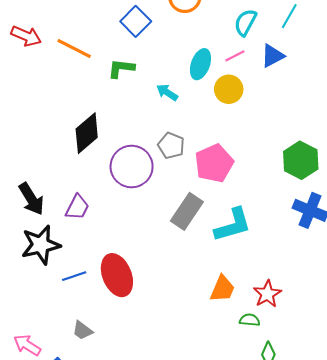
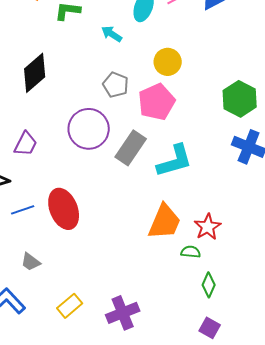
yellow circle: (229, 89) -> (168, 62), moved
purple circle: (132, 167) -> (89, 129), moved
orange trapezoid: (222, 289) -> (165, 222), size x1.4

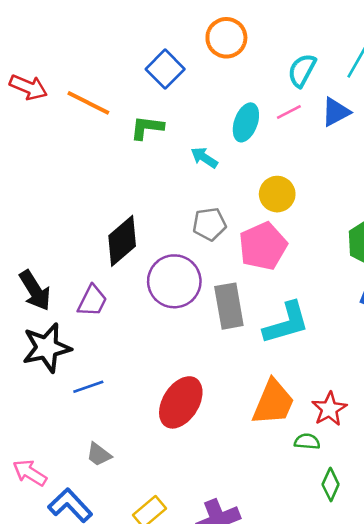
black diamond: (35, 73) -> (122, 241), moved
gray pentagon: (116, 85) -> (209, 224), turned -30
gray rectangle: (131, 148) -> (229, 306), turned -44
red ellipse: (64, 209) -> (181, 402), moved, turned 54

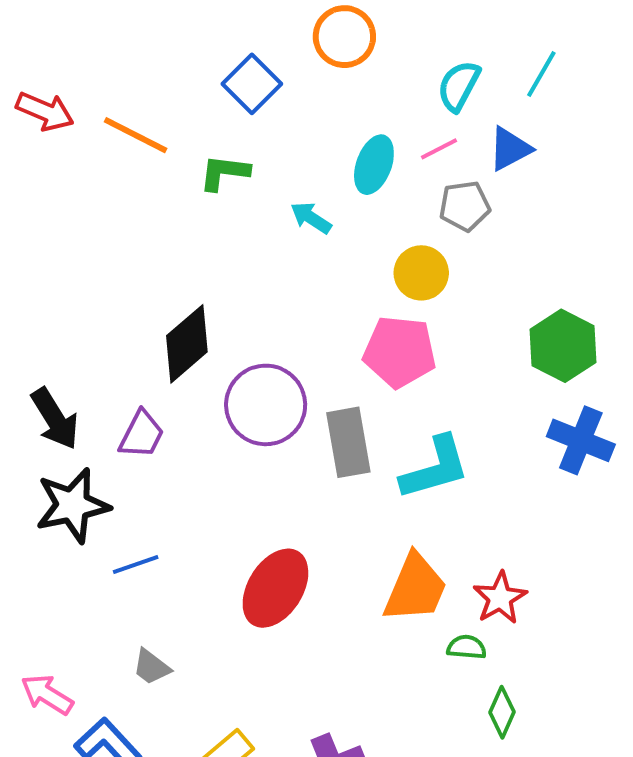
gray pentagon: (209, 224) -> (465, 206), moved
pink pentagon: (263, 246) -> (400, 352), turned 30

